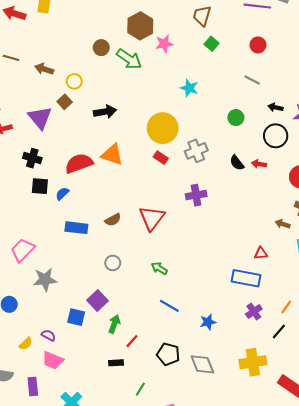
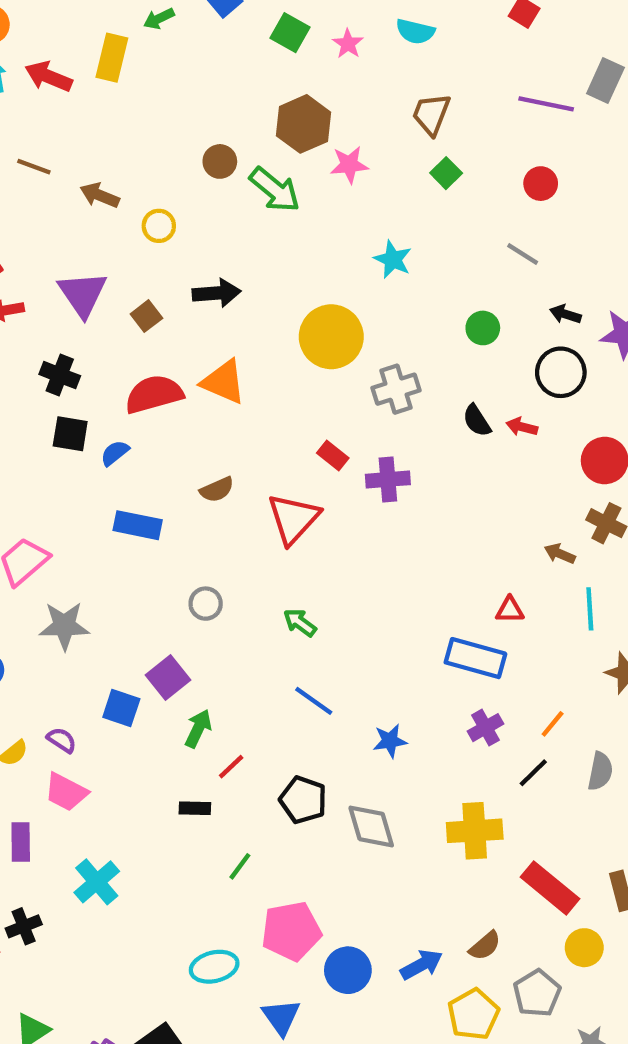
brown square: (65, 102) -> (146, 316), moved
red rectangle: (161, 158) -> (333, 456), moved
brown semicircle: (113, 220) -> (217, 490), moved

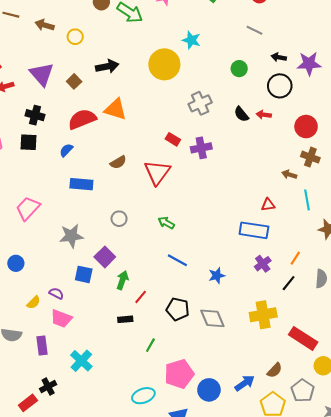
yellow circle: (331, 337) -> (164, 64), moved
black square: (70, 434) -> (28, 142), moved
gray star: (64, 626) -> (71, 236), moved

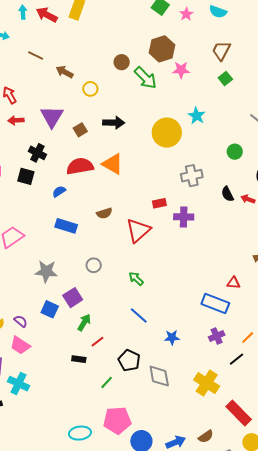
red rectangle: (173, 139) -> (159, 203), turned -56
yellow cross: (263, 315) -> (207, 383), turned 30
green line: (150, 345) -> (107, 382), moved
cyan cross: (81, 361) -> (19, 384), moved, turned -30

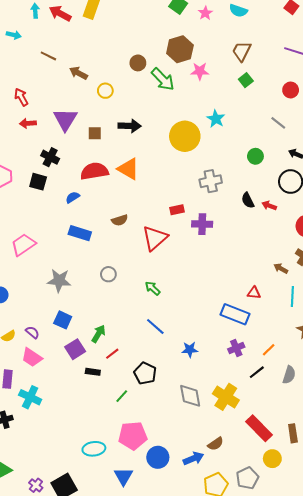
brown square: (80, 130) -> (95, 133), turned 32
purple square: (73, 298) -> (75, 349), moved
gray diamond: (159, 376) -> (190, 396), moved
brown semicircle: (206, 436) -> (216, 444), moved

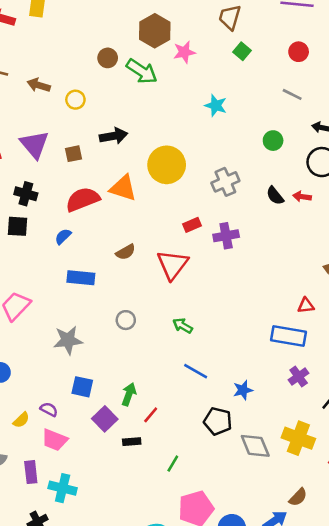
yellow circle: (185, 136) -> (167, 165), moved
black pentagon: (145, 373) -> (218, 421), moved

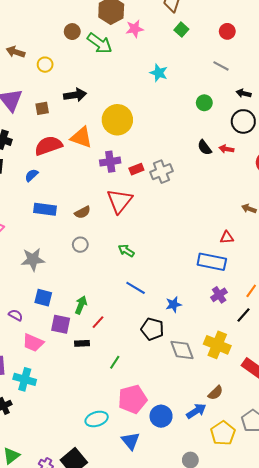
gray cross: (225, 182) -> (161, 172), moved
purple cross: (226, 236) -> (110, 162), moved
brown semicircle: (126, 252) -> (82, 212), moved
purple square: (105, 419) -> (61, 324), turned -36
pink trapezoid: (55, 440) -> (33, 343), moved

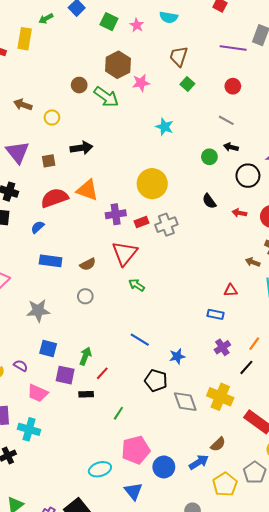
black arrow: (244, 93) -> (231, 147), moved
yellow circle: (117, 120) -> (152, 184), moved
red arrow: (226, 149) -> (239, 213), moved
green arrow: (126, 251) -> (137, 285), moved
blue rectangle: (212, 262) -> (216, 314), size x0.6

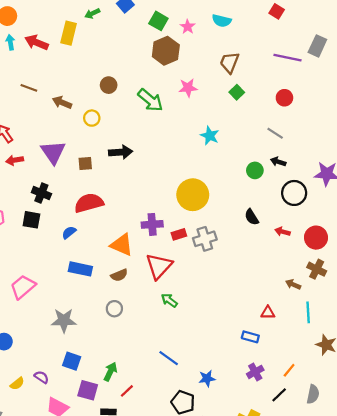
brown hexagon: (118, 65) -> (166, 51), moved
brown circle: (79, 85) -> (109, 85), moved
orange triangle: (87, 190) -> (122, 245), moved

